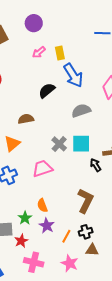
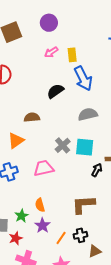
black arrow: (96, 165) -> (97, 170), turned 56
brown L-shape: (85, 201) -> (83, 204), turned -125
brown triangle: (92, 250) -> (95, 251), moved, turned -32

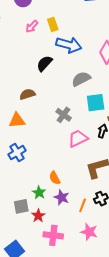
blue arrow: (83, 78) -> (69, 45), turned -35
orange triangle: (16, 140) -> (17, 120), turned 42
cyan square: (85, 147) -> (96, 103), moved
pink trapezoid: (44, 168) -> (78, 138), moved

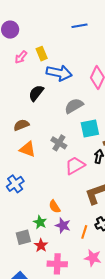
orange triangle: (17, 120) -> (28, 149), moved, turned 30

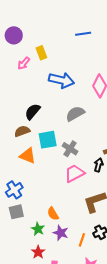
yellow rectangle: (42, 54) -> (41, 53), moved
black semicircle: (36, 93) -> (33, 112), moved
cyan square: (90, 128) -> (48, 140), moved
gray cross: (59, 143) -> (70, 149), moved
gray square: (23, 237) -> (16, 212), moved

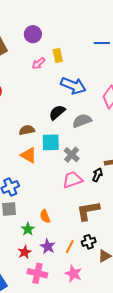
black semicircle: (33, 112) -> (57, 112), moved
purple star: (61, 233) -> (48, 246), moved

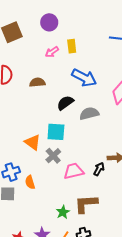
brown semicircle: (27, 130) -> (37, 82), moved
gray cross: (72, 155) -> (53, 156), moved
orange semicircle: (45, 216) -> (30, 182), moved
green star: (28, 229) -> (63, 212), moved

